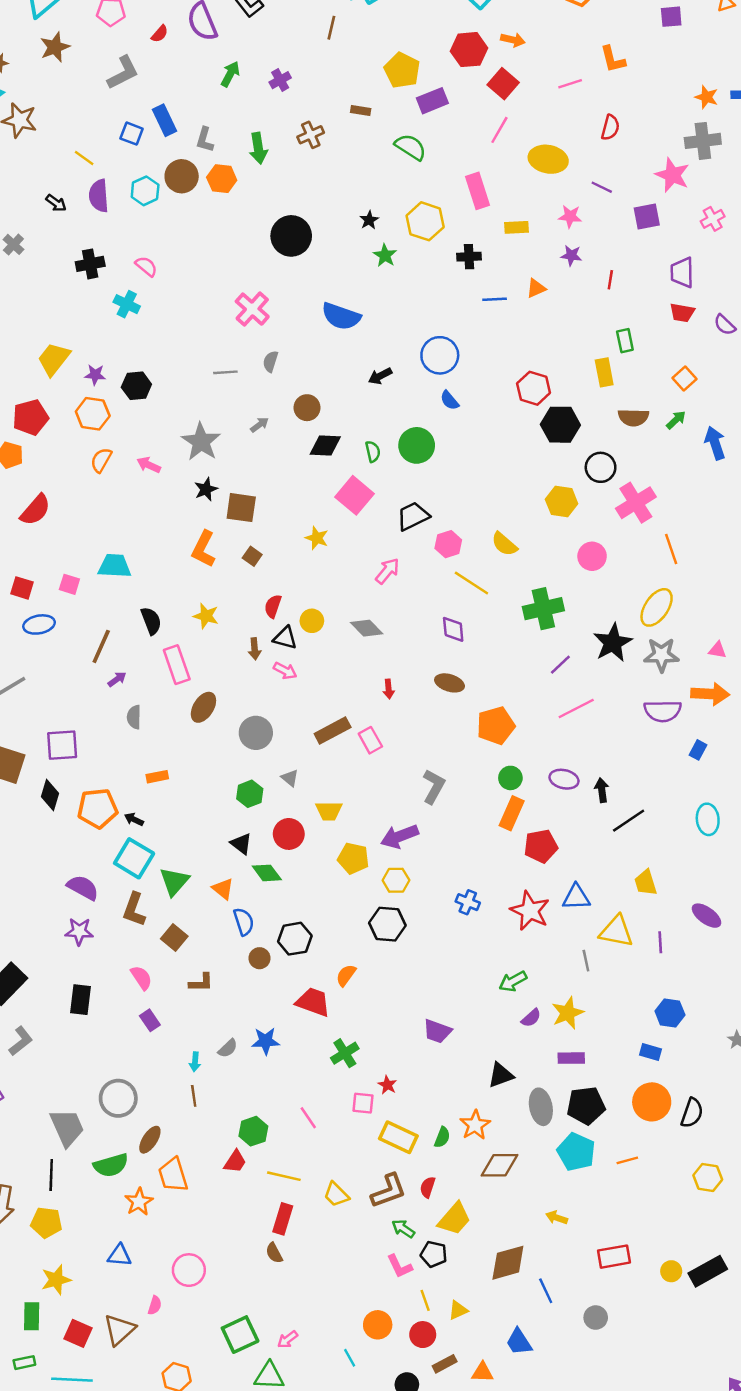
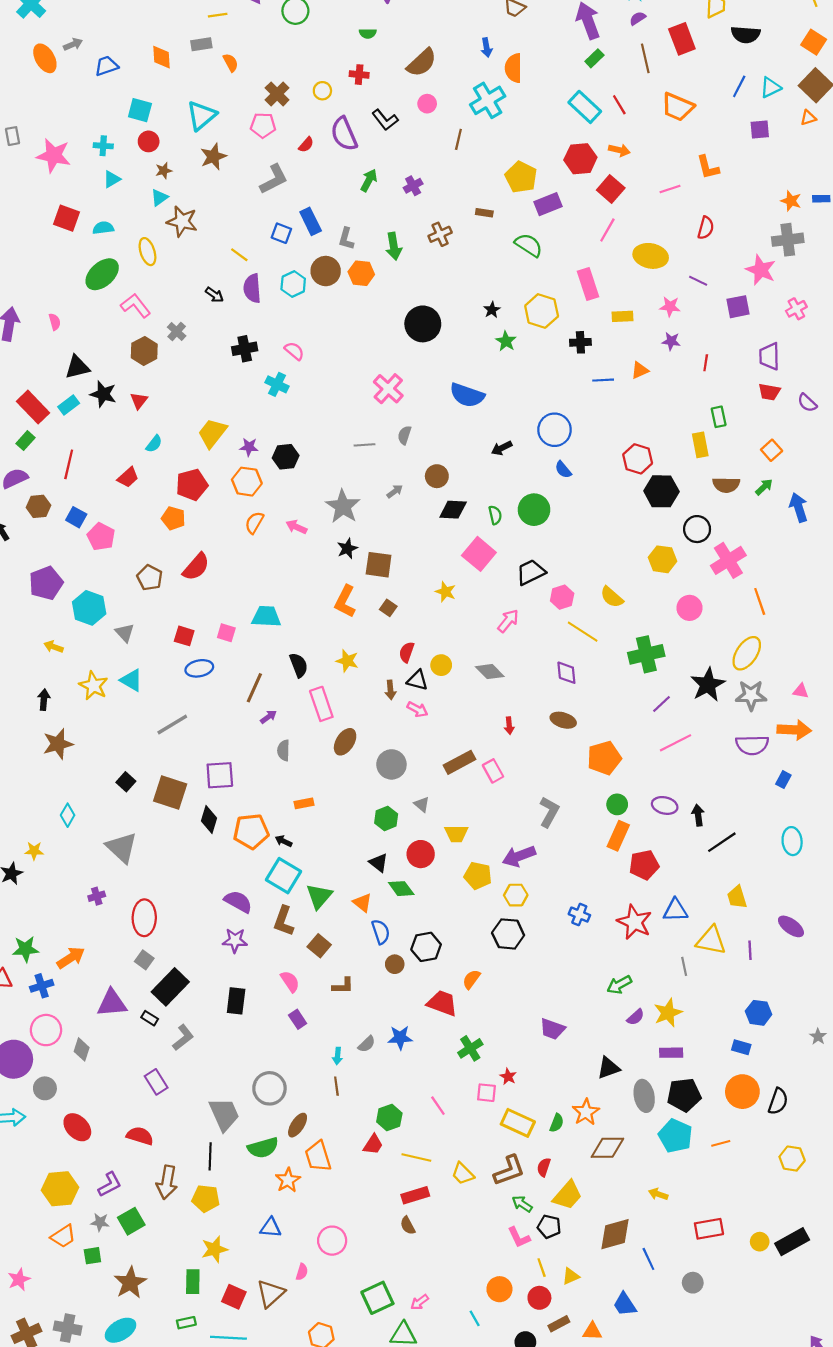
red rectangle: (283, 1219) -> (415, 1195), turned 56

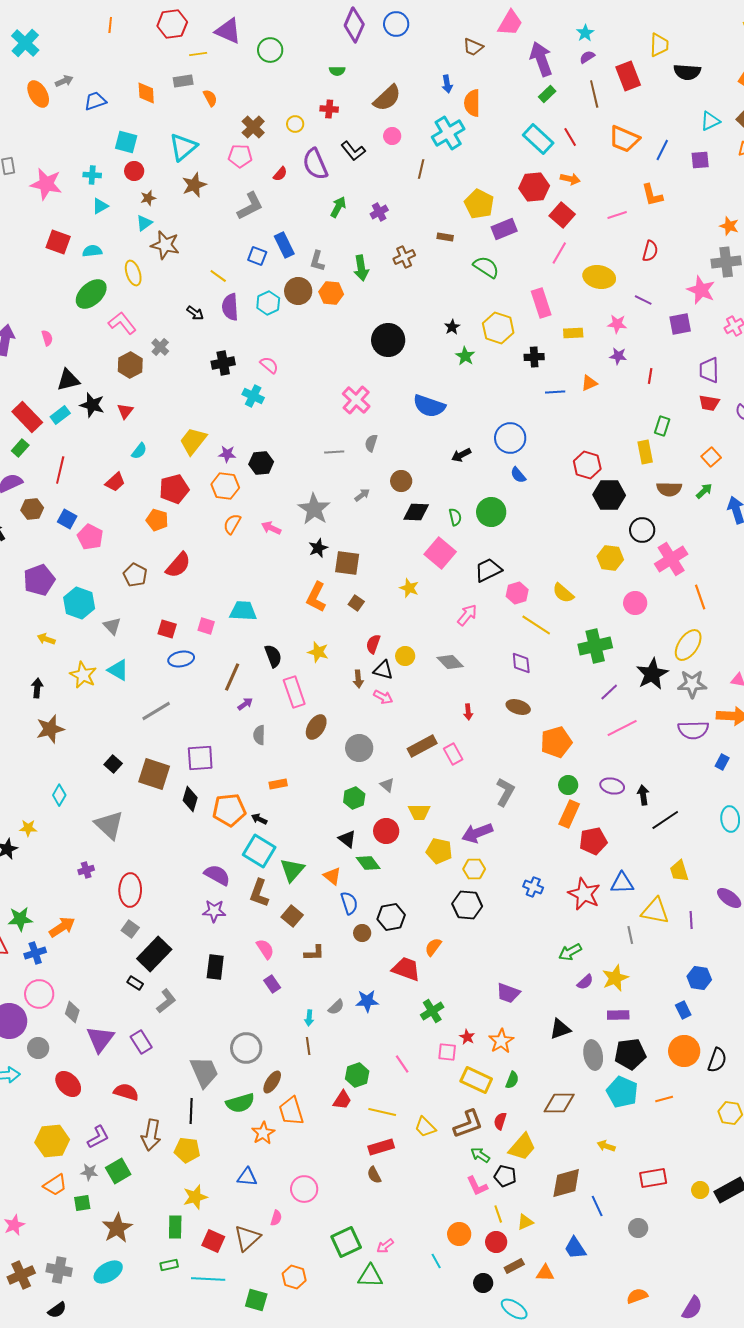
blue line: (739, 86) -> (662, 150), moved
green rectangle: (719, 417) -> (662, 426), turned 30
purple triangle: (112, 1003) -> (100, 1039), moved, turned -48
blue rectangle: (741, 1047) -> (683, 1010), turned 48
orange star: (586, 1112) -> (501, 1041), moved

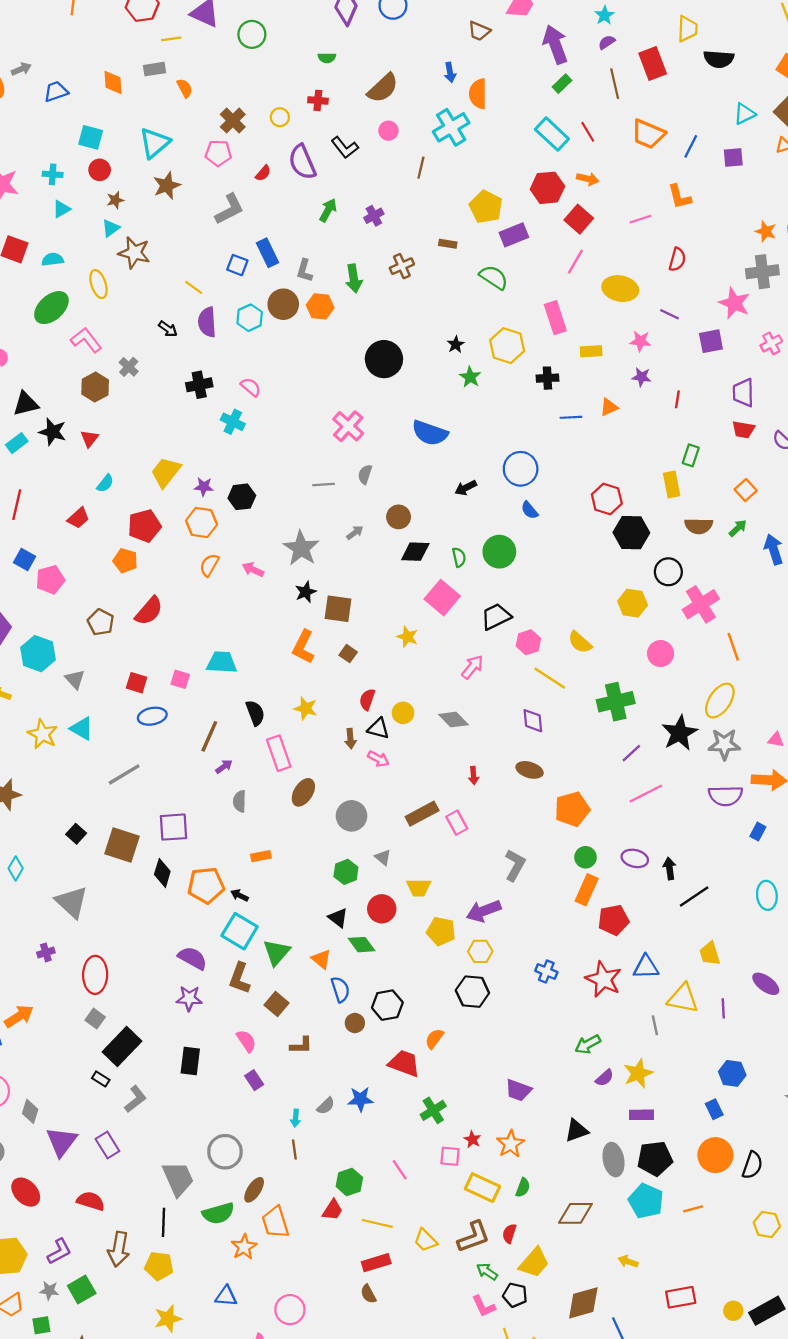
pink pentagon: (90, 537) -> (50, 580), turned 30

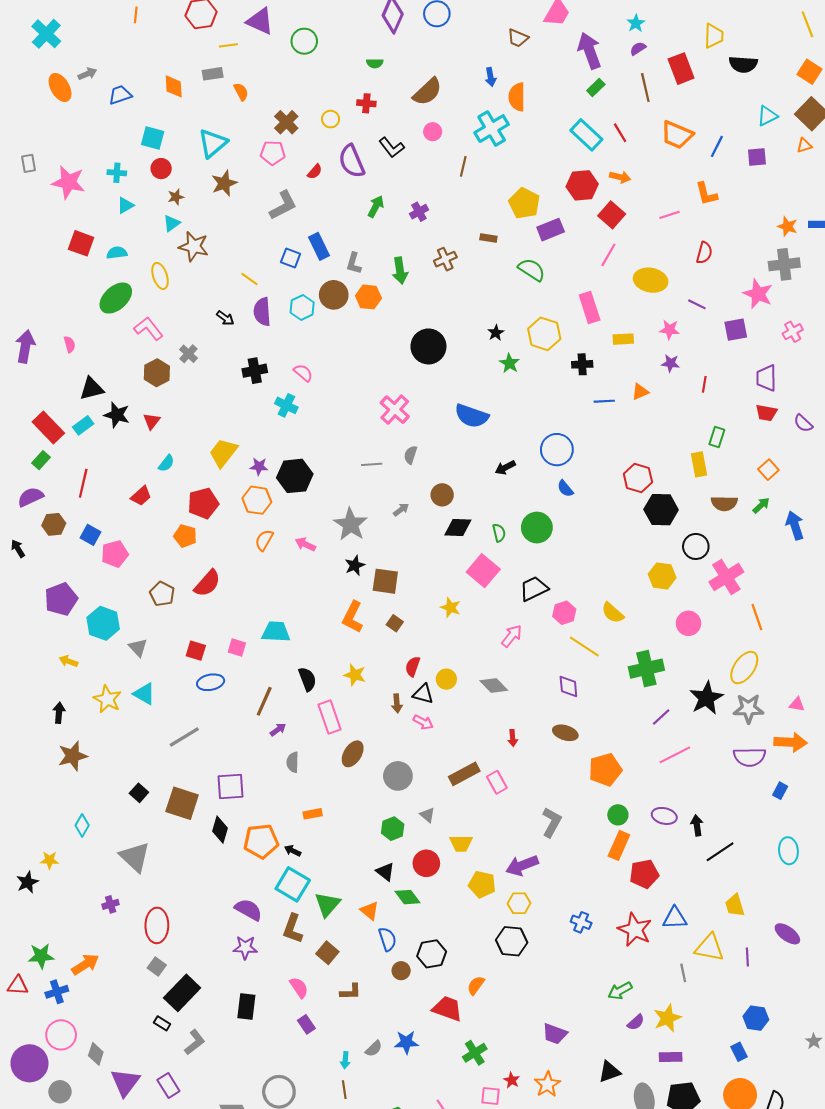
black hexagon: (242, 497) -> (295, 476), size x1.4

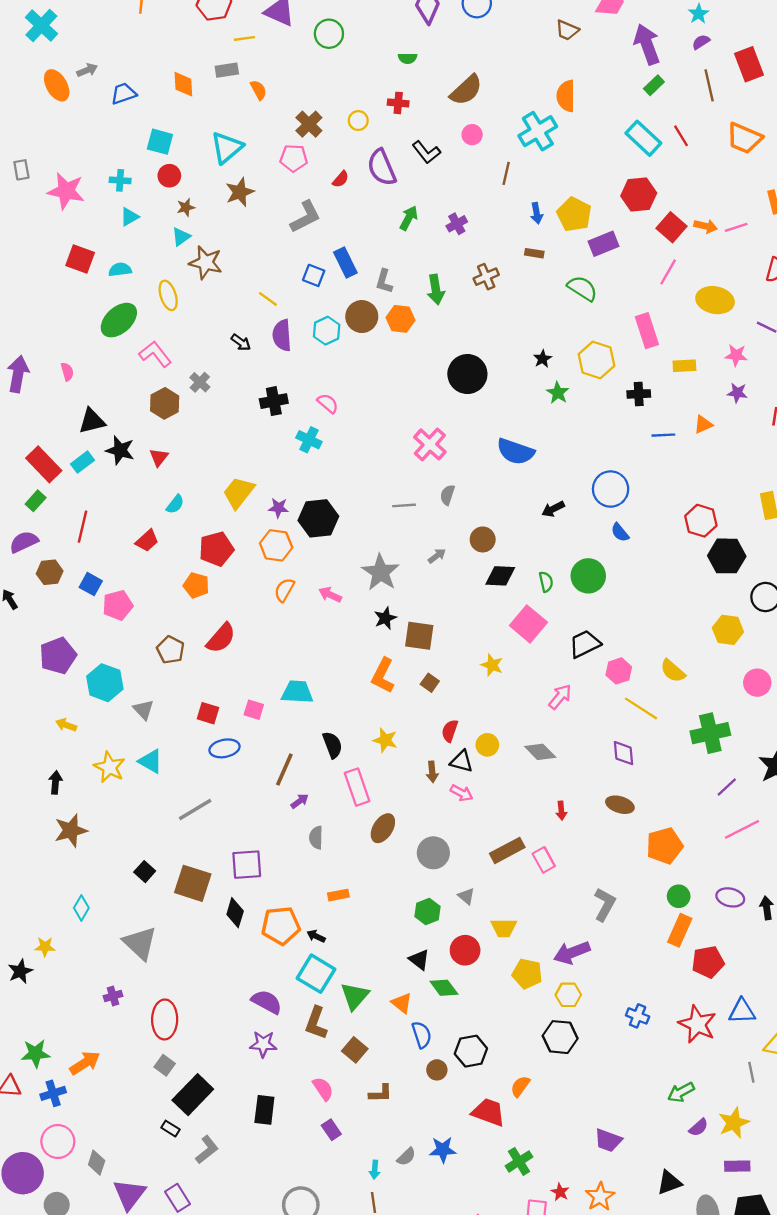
blue arrow: (491, 77) -> (537, 213), moved
orange arrow: (620, 177) -> (706, 226), moved

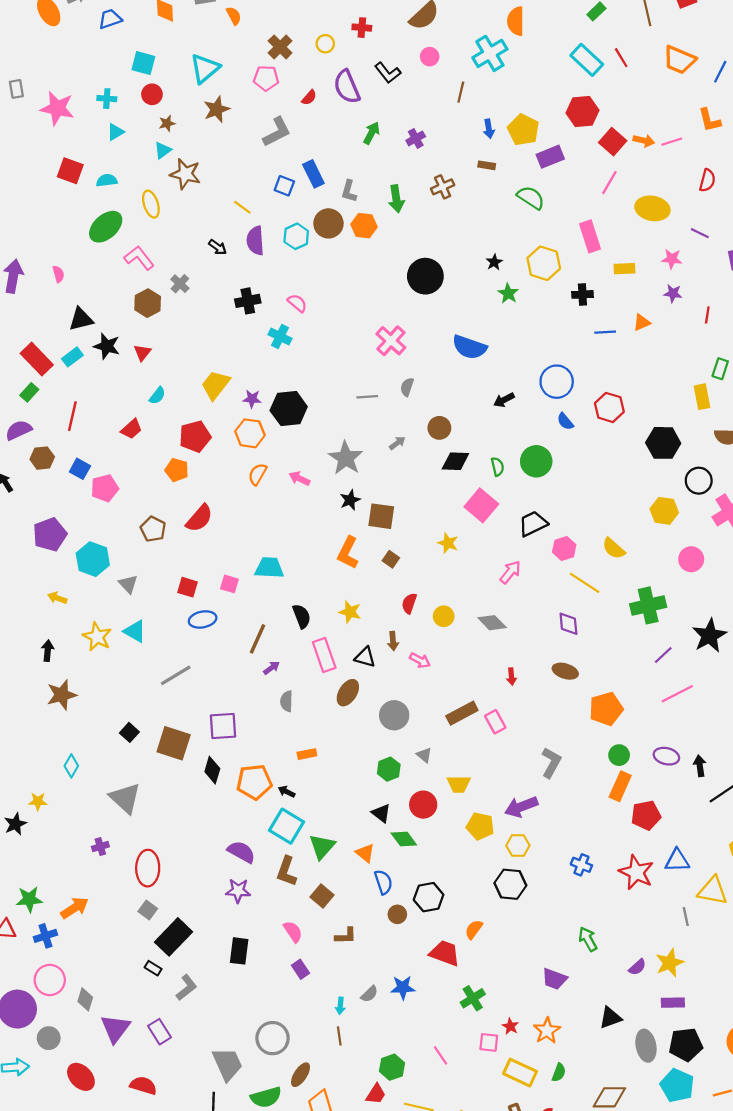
red hexagon: (701, 521) -> (609, 407), moved
black triangle: (462, 761) -> (365, 657), moved
green arrow: (681, 1092) -> (588, 939), moved, turned 90

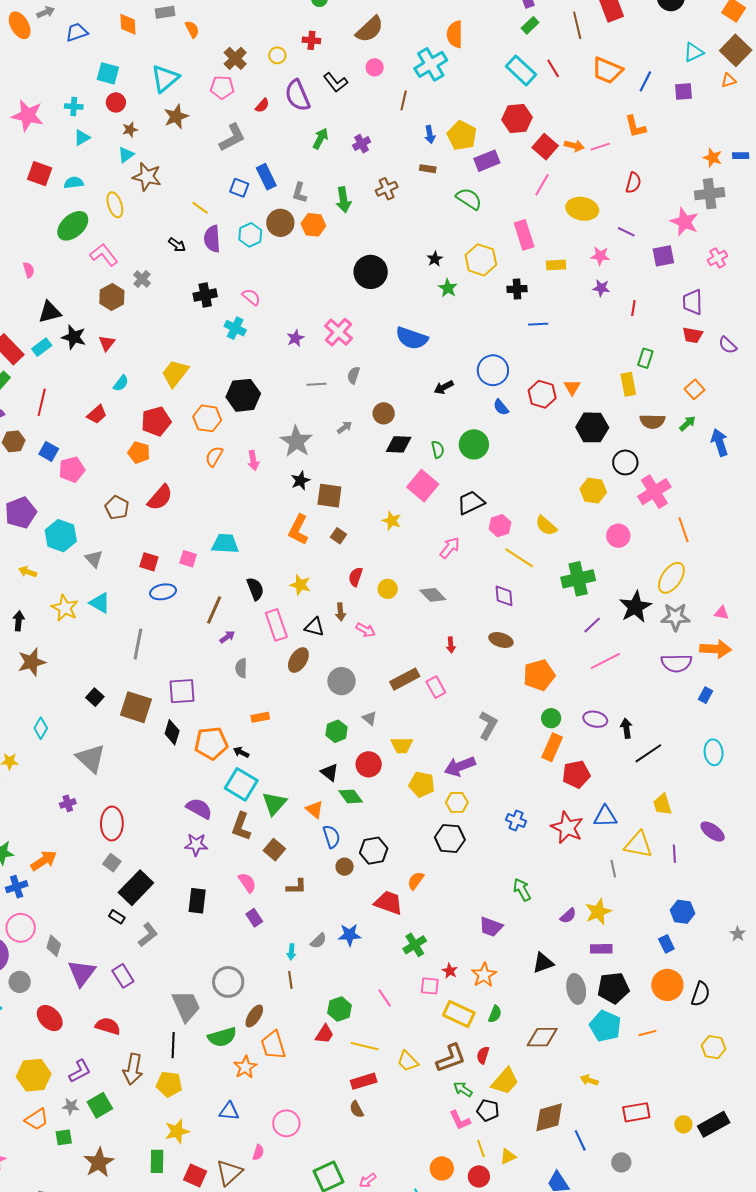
orange triangle: (642, 322) -> (572, 387), moved, turned -36
purple star: (252, 399) -> (295, 338), moved, turned -30
pink arrow: (299, 478) -> (253, 460), turned -126
gray line: (176, 675) -> (138, 644), turned -48

